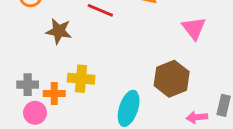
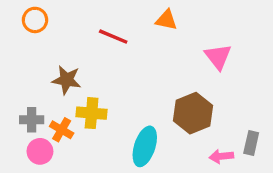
brown star: (59, 31) -> (67, 80), moved
orange cross: (54, 94) -> (62, 130), turned 30

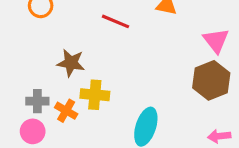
brown hexagon: (193, 113) -> (211, 80), moved
pink circle: (40, 151) -> (33, 131), moved

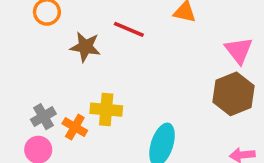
brown star: (71, 63) -> (85, 47), moved
gray cross: (37, 101) -> (43, 117), turned -30

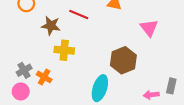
brown hexagon: (234, 94) -> (123, 60), moved
yellow cross: (106, 110) -> (64, 50), moved

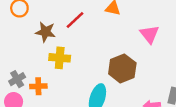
red line: (79, 15) -> (75, 20), turned -66
orange cross: (44, 77) -> (38, 86), turned -32

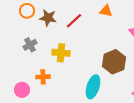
brown star: (45, 32) -> (48, 18), moved
gray cross: (17, 79) -> (30, 45), moved

